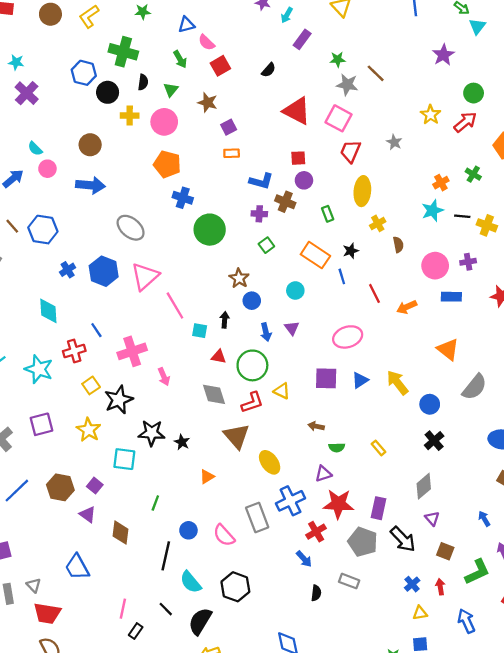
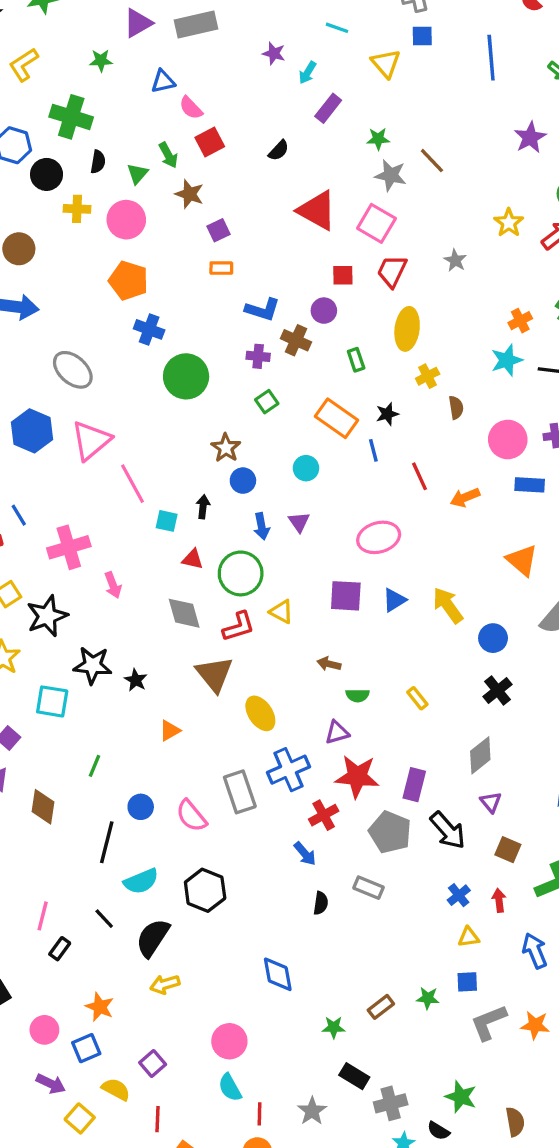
green arrow: (180, 59) -> (168, 155), moved
red square: (298, 158) -> (343, 275), moved
cyan semicircle: (191, 582) -> (141, 881), turned -75

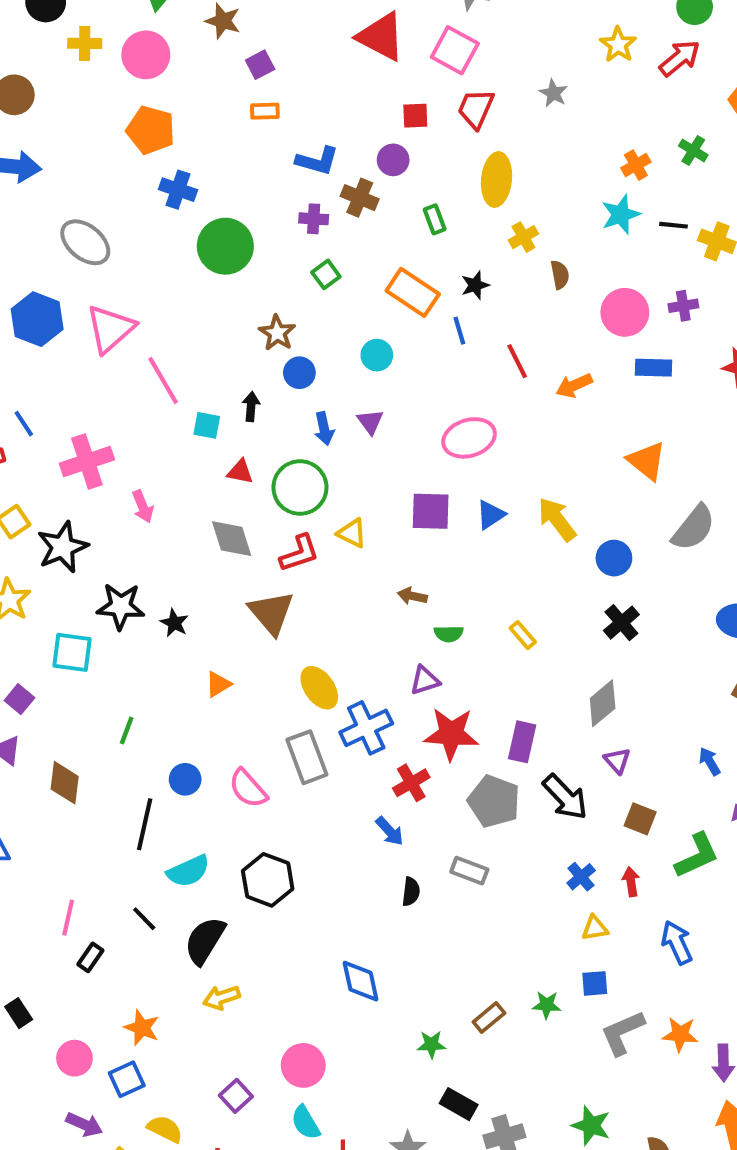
yellow ellipse: (260, 713) -> (319, 688), moved
purple square: (153, 1063) -> (236, 1096), moved

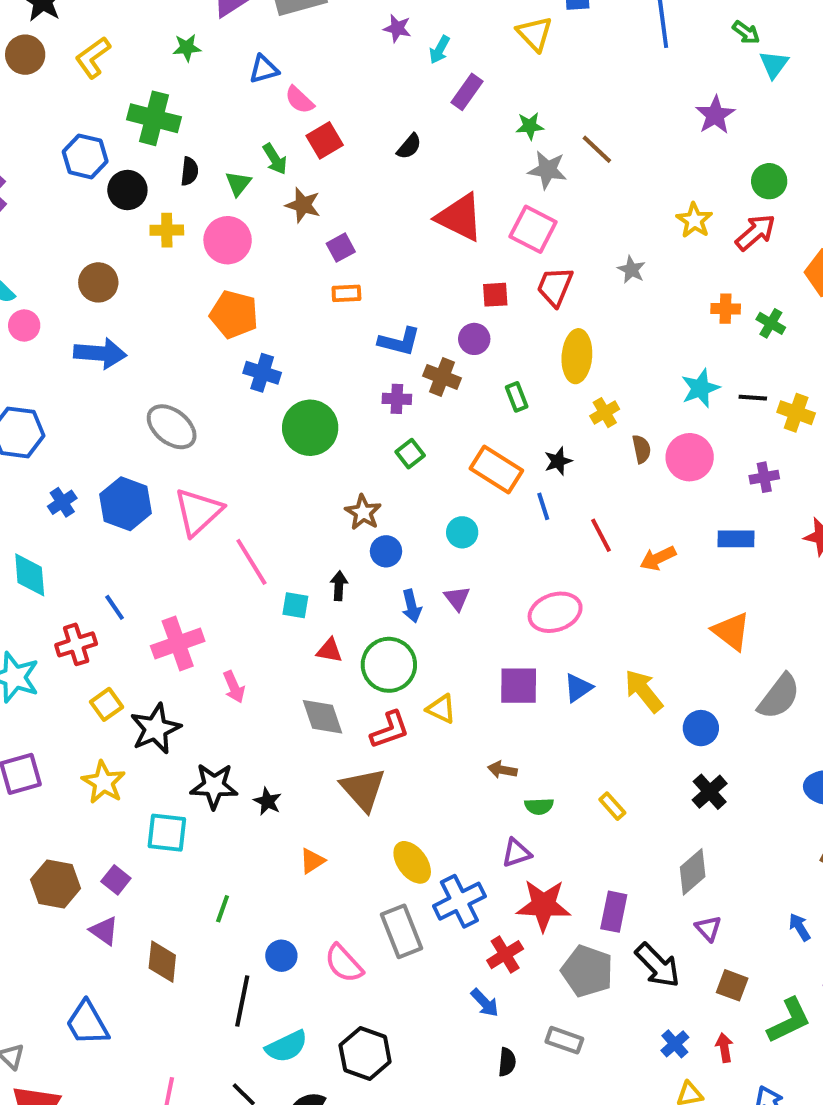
orange cross: (636, 165) -> (726, 309), moved, turned 32
pink circle: (625, 312) -> (690, 457), moved

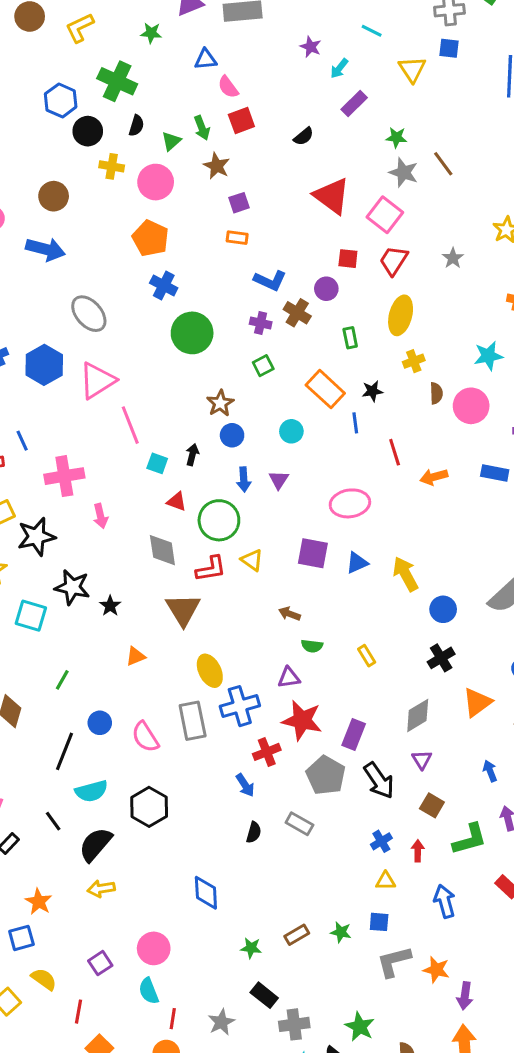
orange triangle: (731, 631) -> (477, 702), moved, turned 36

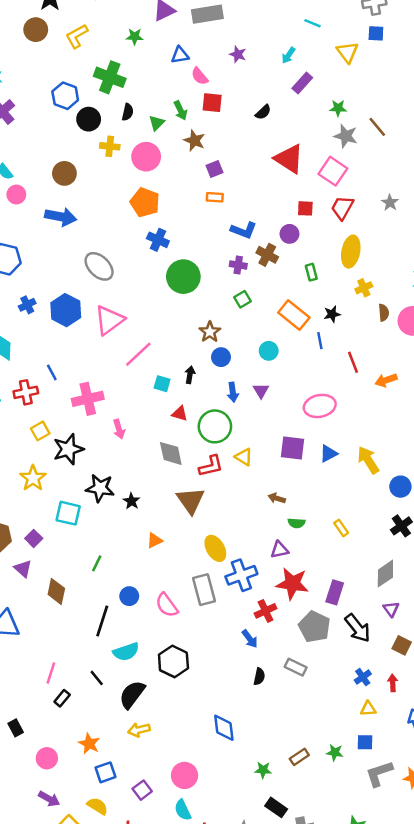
purple star: (311, 47) -> (238, 54), moved
red square: (241, 121) -> (212, 103), turned 30
pink line: (130, 425) -> (138, 354), turned 72
blue square: (21, 938) -> (106, 772), moved

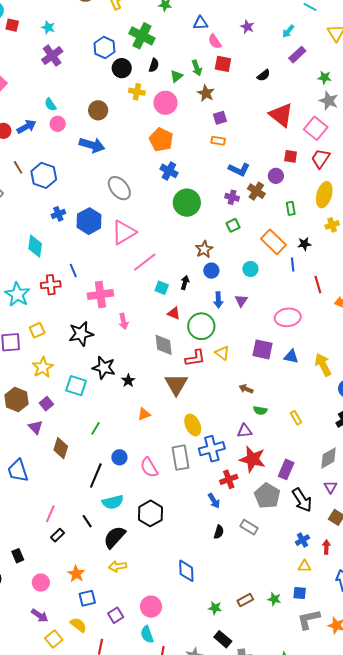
yellow square: (40, 431) -> (37, 330), moved
blue triangle: (328, 454) -> (291, 357), turned 35
yellow star: (33, 478) -> (43, 367), moved

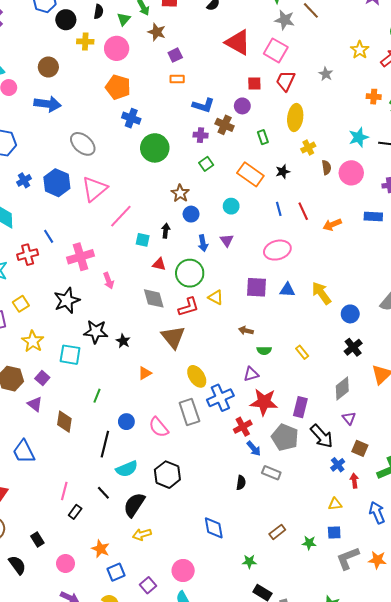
blue line: (293, 265) -> (279, 209), moved
blue arrow: (214, 501) -> (254, 448), moved
blue cross: (303, 540) -> (338, 465), moved
brown rectangle: (245, 600) -> (277, 532), moved

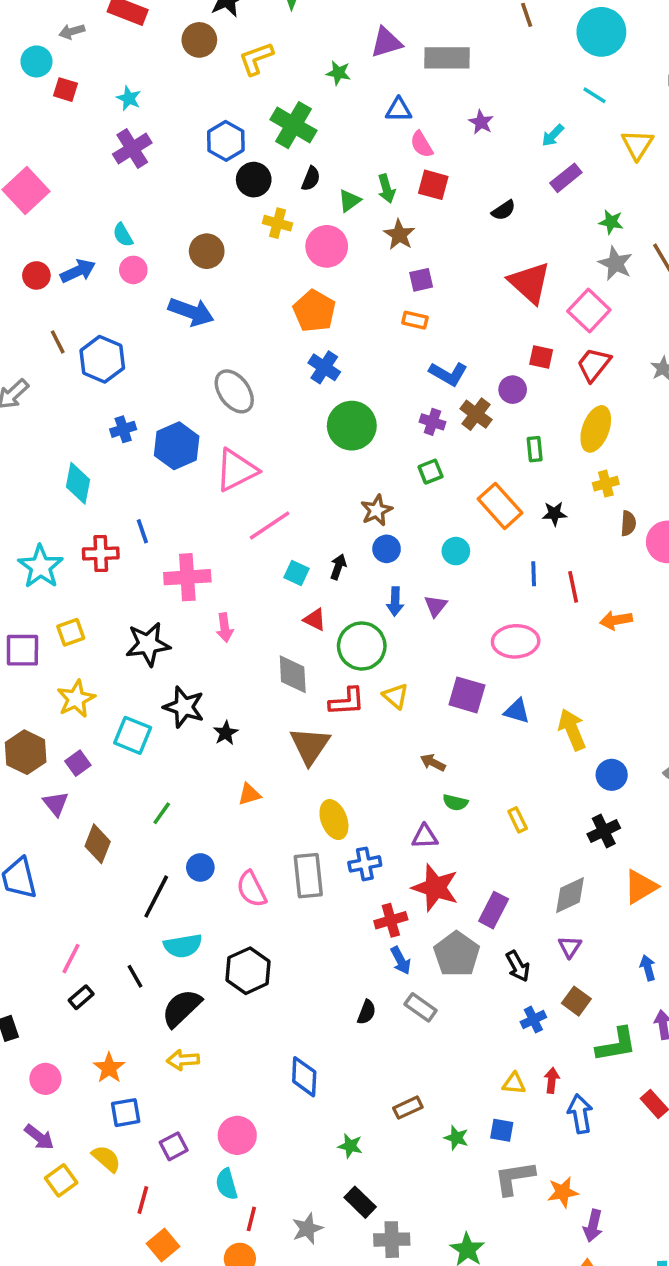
blue cross: (220, 398) -> (365, 864), size x0.7
black arrow: (322, 436) -> (518, 966), size x0.7
red arrow: (354, 481) -> (552, 1080), moved
orange star: (377, 560) -> (563, 1192), turned -30

